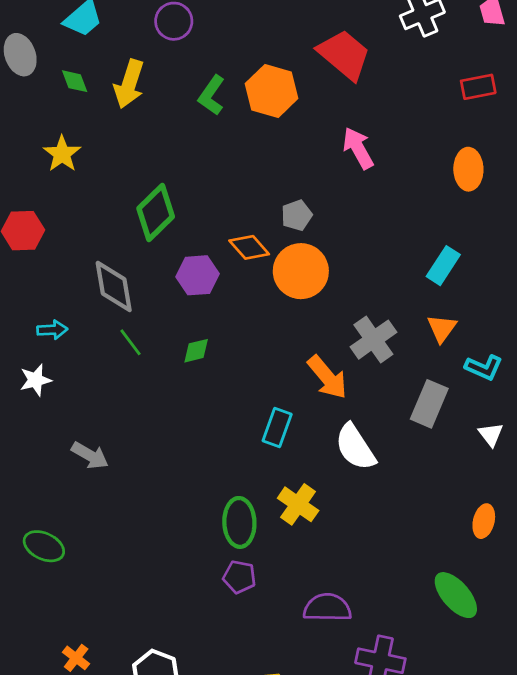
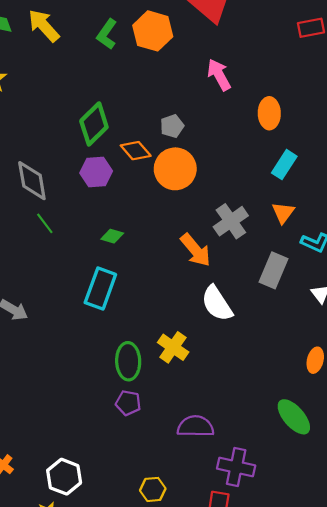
yellow arrow: (129, 84) -> (44, 26), turned 120
orange ellipse: (468, 169) -> (269, 113), moved
green diamond: (156, 212) -> (94, 124), moved
green diamond: (196, 351) -> (112, 236), moved, turned 30
cyan rectangle: (277, 428) -> (100, 289), moved, size x1.4

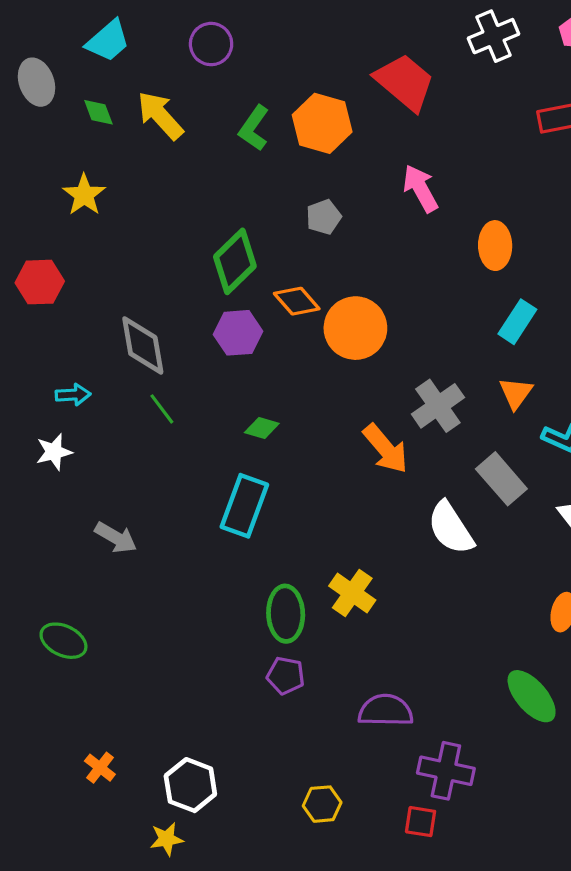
gray pentagon: (172, 126) -> (324, 217), moved
gray rectangle: (274, 270) -> (501, 479), turned -64
white semicircle: (217, 304) -> (451, 528), moved

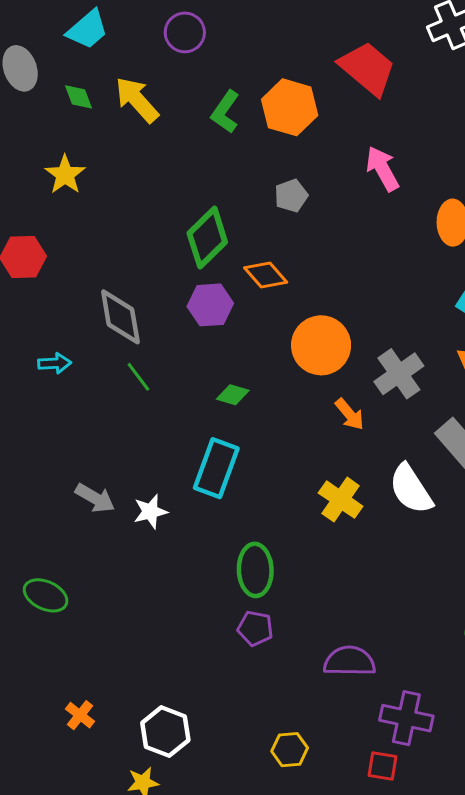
orange circle: (355, 328) -> (321, 345), moved
orange arrow: (386, 449) -> (349, 414), size x0.7
white star: (54, 452) -> (150, 512), moved
yellow cross: (352, 593) -> (341, 500), moved

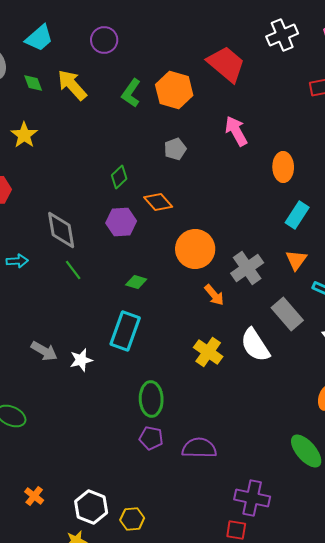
green diamond: (207, 238) -> (119, 177), size x0.6
purple semicircle: (349, 661) -> (199, 448), moved
yellow hexagon: (290, 750) -> (132, 519), moved

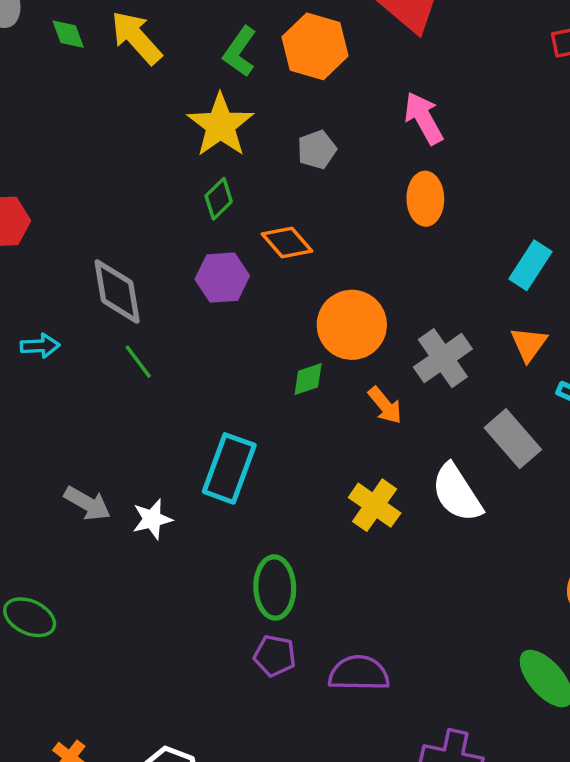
yellow star: (24, 135) -> (220, 125), moved, size x1.4
orange ellipse: (283, 167) -> (425, 199), moved
green diamond: (136, 282) -> (308, 379), moved, turned -35

